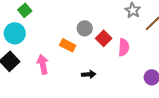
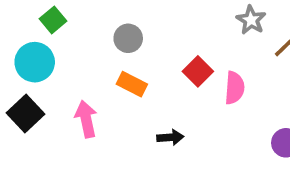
gray circle: (85, 28) -> (128, 38), moved

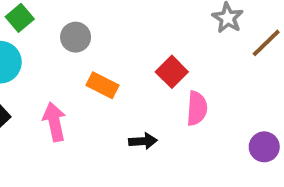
gray circle: (128, 38) -> (76, 37), moved
pink semicircle: (235, 88) -> (197, 108), moved

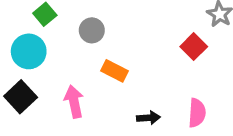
red square: (172, 72) -> (194, 47), moved
pink semicircle: (197, 108) -> (197, 113), moved

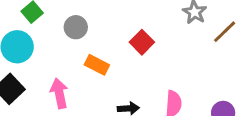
red square: (194, 47) -> (142, 42), moved

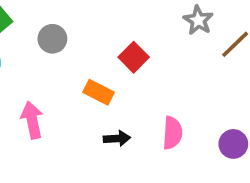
orange rectangle: (97, 65) -> (99, 92), moved

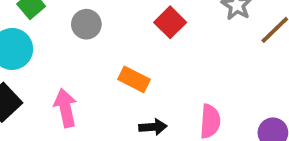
red square: (134, 57) -> (170, 22), moved

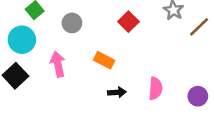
pink arrow: (65, 108) -> (58, 64), moved

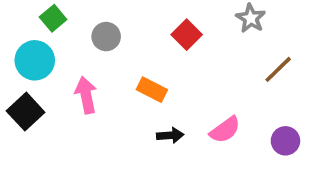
brown line: (199, 27) -> (278, 69), moved
pink semicircle: (155, 88) -> (225, 130), turned 50

